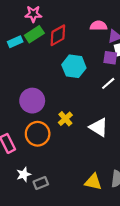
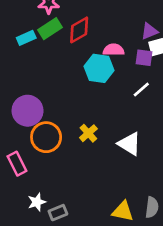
pink semicircle: (99, 26) -> (114, 50), moved
purple circle: (32, 101) -> (28, 111), moved
orange circle: (38, 134) -> (46, 137), moved

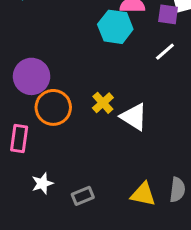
white triangle: (129, 144) -> (134, 117), moved
pink rectangle: (17, 164) -> (19, 138), turned 35
gray rectangle: (58, 213) -> (83, 196), moved

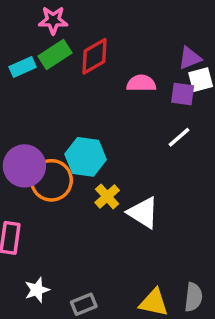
cyan hexagon: (115, 27) -> (86, 157), moved
orange circle: (53, 107) -> (51, 180), moved

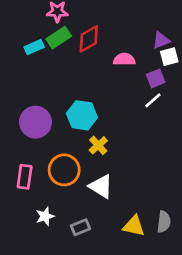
purple square: (183, 94) -> (156, 78), moved, turned -30
orange circle: (51, 180) -> (64, 170), moved
white triangle: (143, 213) -> (101, 186), moved

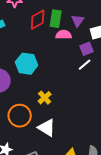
green rectangle: (59, 38) -> (56, 19), moved, turned -48
purple triangle: (161, 40) -> (78, 21), moved, turned -32
cyan hexagon: (82, 115) -> (27, 64), moved

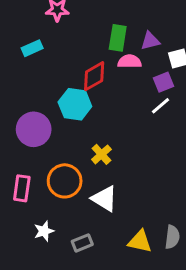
red diamond: (38, 20) -> (94, 76), moved
purple triangle: (78, 21) -> (150, 41), turned 40

